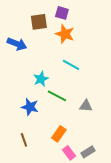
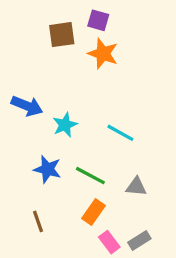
blue arrow: (17, 44) -> (27, 106), moved
cyan line: (71, 65) -> (120, 133), moved
green line: (57, 96) -> (90, 176), moved
gray triangle: (86, 106) -> (136, 187), moved

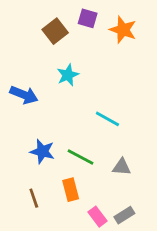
brown square: (62, 35) -> (55, 31), turned -30
orange star: (103, 54) -> (123, 30), moved
cyan star: (65, 125) -> (68, 75), moved
orange rectangle: (93, 212) -> (71, 190), moved, turned -50

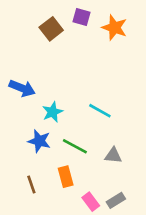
cyan star: (68, 75) -> (52, 112), moved

